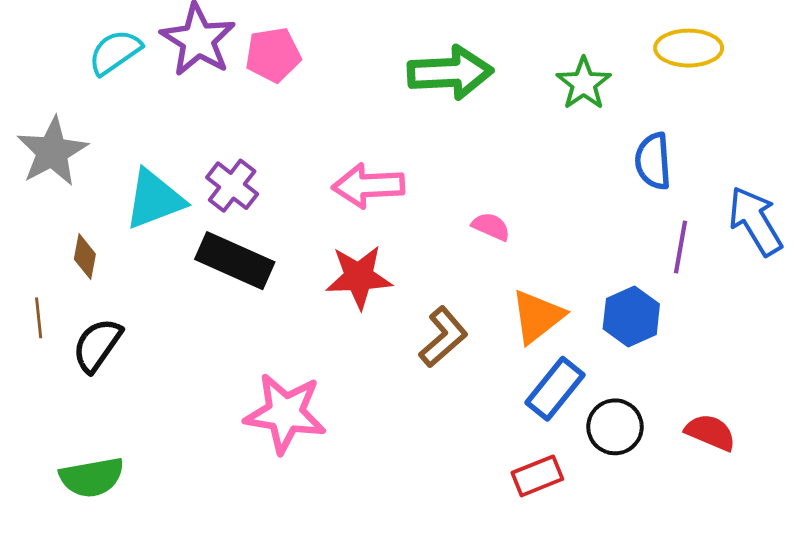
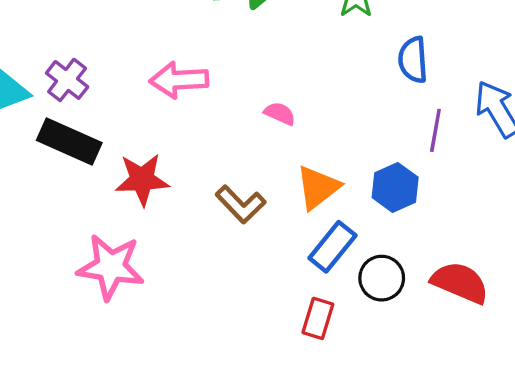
red star: (359, 277) -> (142, 180), moved
brown L-shape: (443, 337) -> (241, 204), turned 87
red semicircle: (710, 432) -> (460, 283), size x1.4
red rectangle: (537, 476) -> (318, 318), turned -51

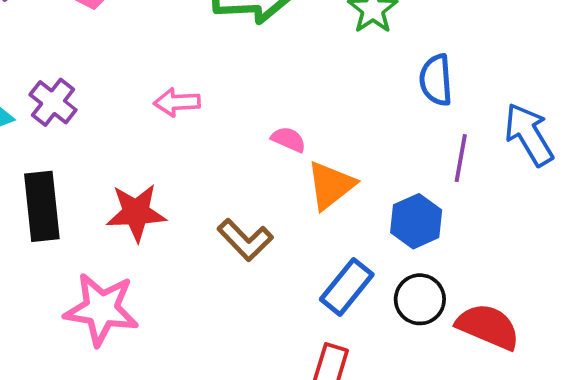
pink arrow: (179, 80) -> (177, 102), size x0.7
black rectangle: (69, 142) -> (42, 206), moved, turned 60
orange triangle: (318, 187) -> (331, 185), moved
black circle: (382, 278) -> (420, 299), moved

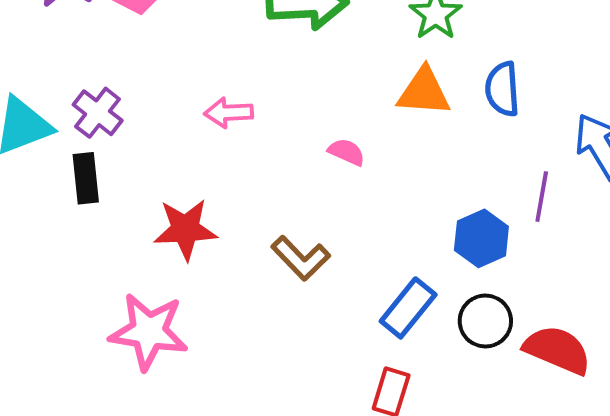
purple line: (461, 158) -> (542, 197), moved
orange triangle: (331, 185) -> (424, 92), moved, turned 42
black rectangle: (42, 206) -> (86, 178), moved, size x0.7

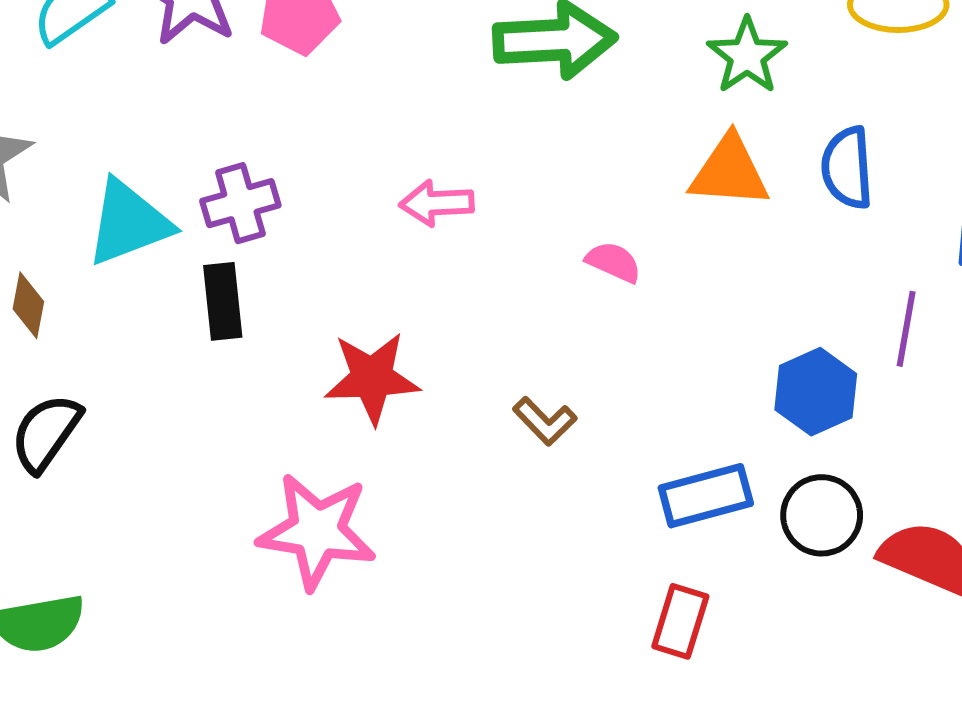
purple cross: (98, 113) -> (240, 203), turned 36
brown L-shape: (301, 258) -> (545, 421), size x0.7
blue rectangle: (408, 308) -> (706, 496), turned 36

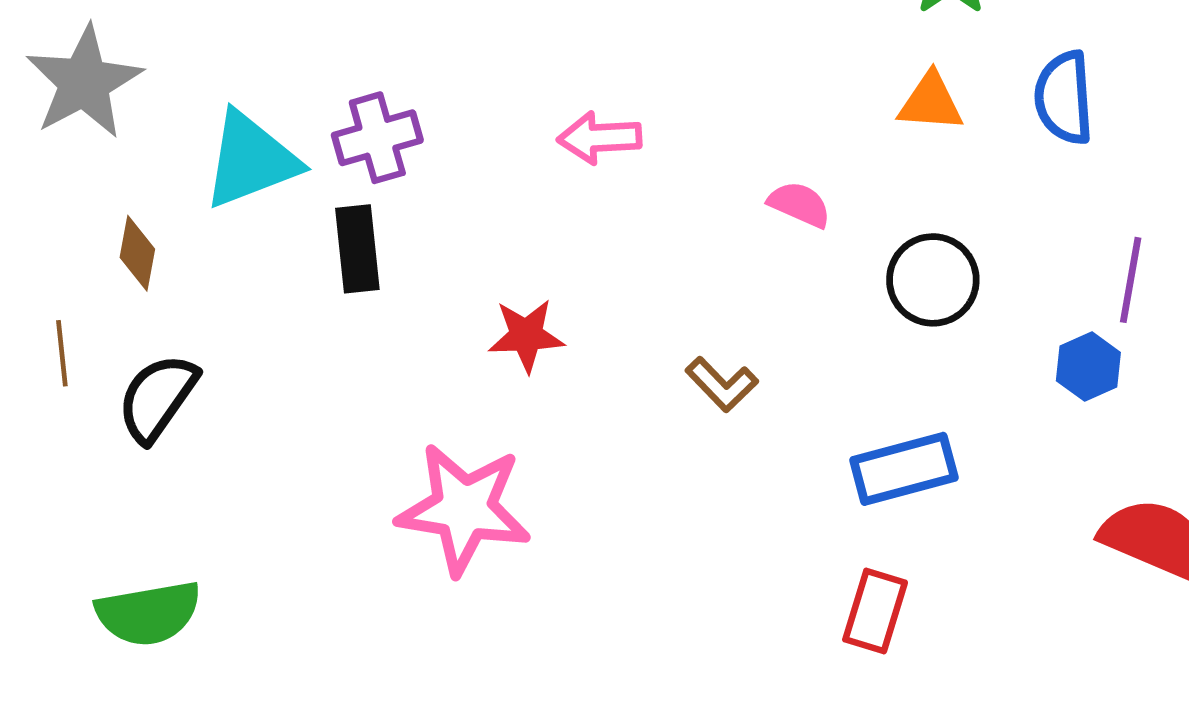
orange triangle: (729, 172) -> (931, 102), size x0.7
red star: (372, 378) -> (526, 335), size x0.7
blue hexagon: (816, 392) -> (1088, 367), moved, size x0.7
black circle: (822, 515) -> (933, 280), moved

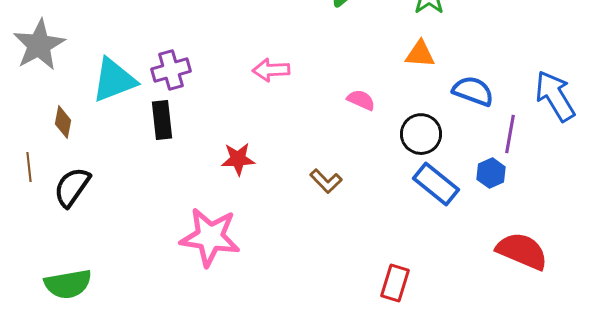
blue semicircle: (1064, 98) -> (473, 91), moved, turned 114
blue rectangle: (904, 469) -> (436, 184), moved, turned 54

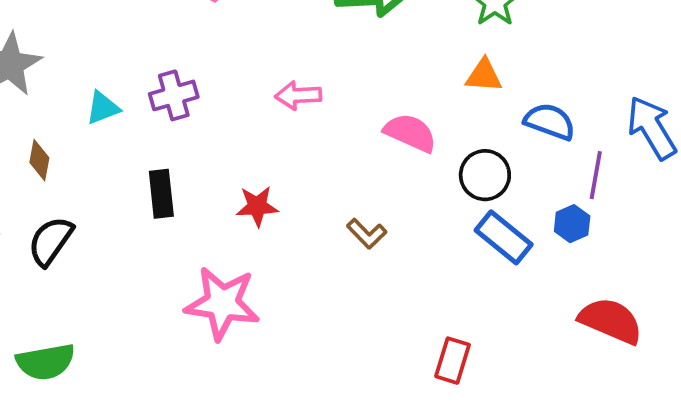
cyan triangle: (114, 80) -> (103, 108), size x0.6
pink semicircle: (361, 100) -> (410, 133), size x1.5
black rectangle: (162, 120) -> (161, 194), moved

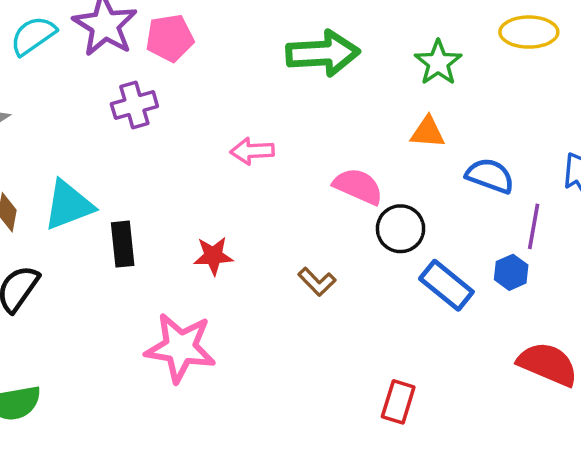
purple cross: (174, 95) -> (134, 105), moved
cyan triangle: (103, 108) -> (68, 205), moved, size x1.6
black circle: (485, 175) -> (401, 229), moved

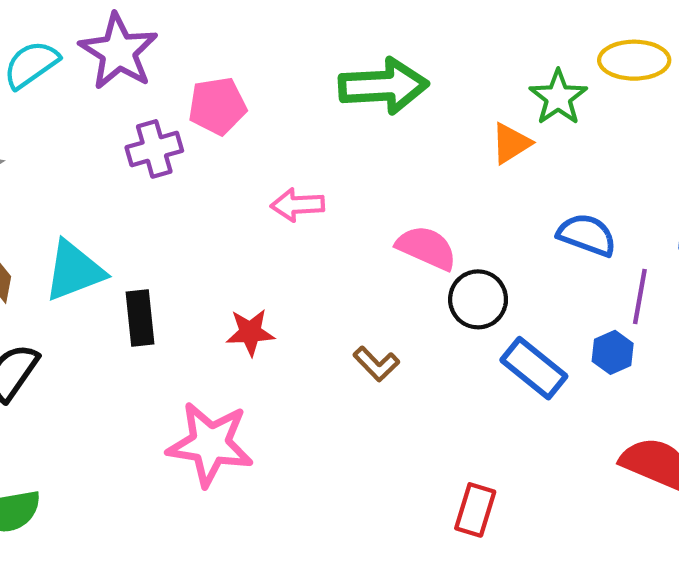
pink pentagon: (170, 38) -> (217, 106), moved
green star: (438, 63) -> (558, 97), moved
orange triangle: (428, 132) -> (511, 143), moved, turned -36

